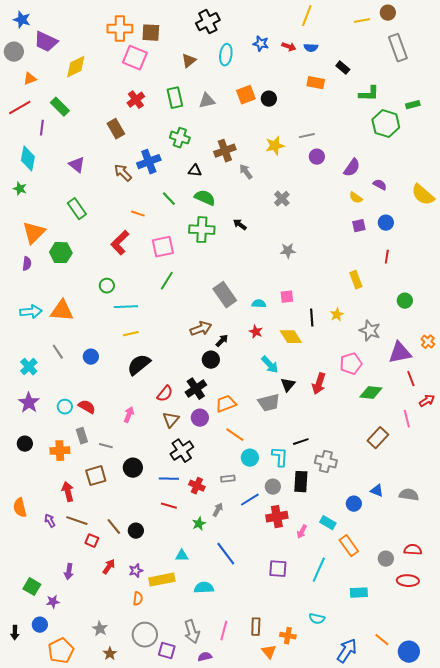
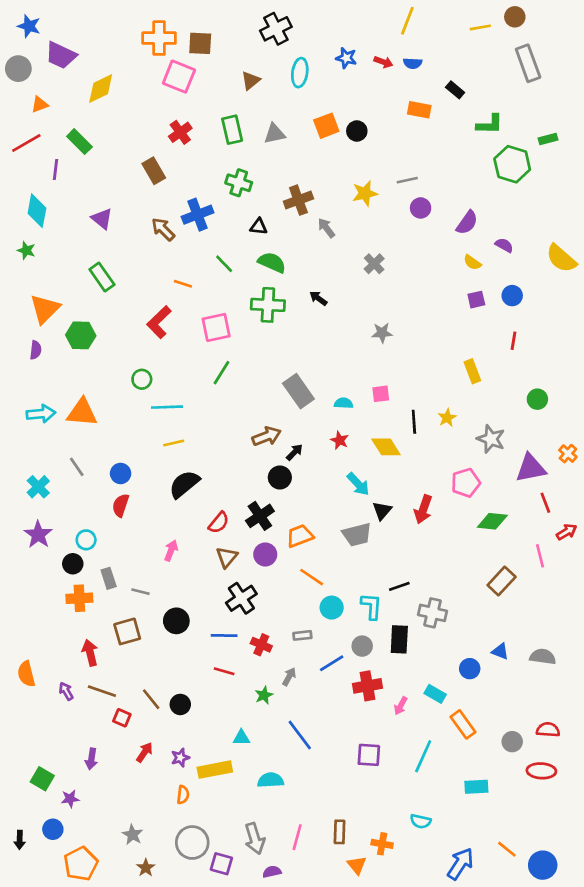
red semicircle: (87, 407) -> (121, 505), moved, turned -102
black circle: (25, 444) -> (73, 564), moved

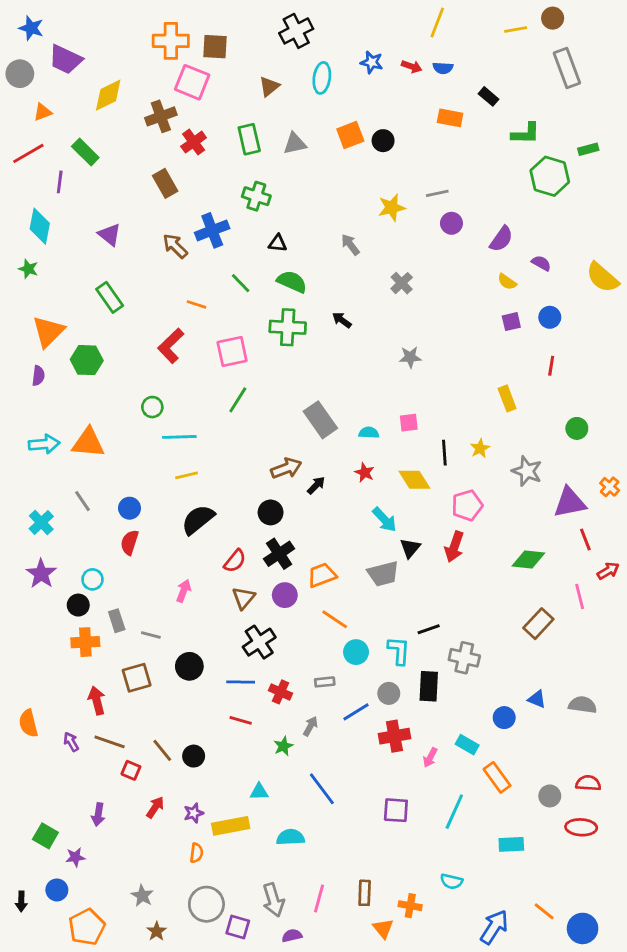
brown cross: (298, 200) -> (161, 116), moved
black circle: (280, 477) -> (271, 512), moved
pink pentagon: (466, 483) -> (467, 505), moved

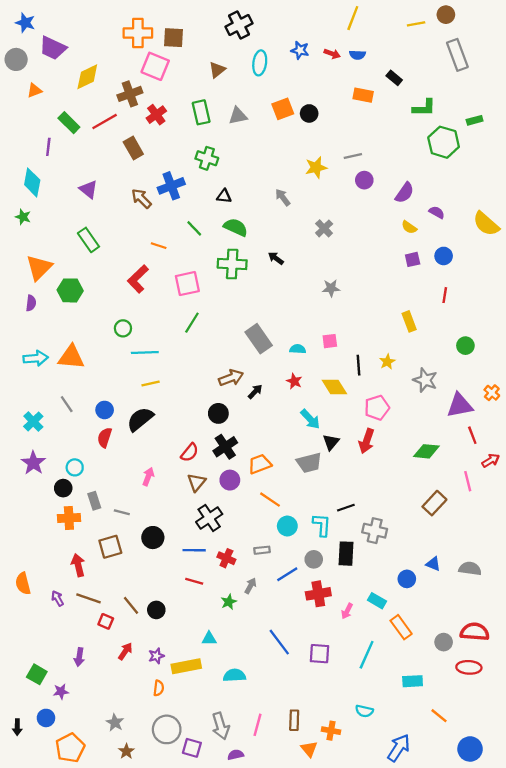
red line: (28, 153) -> (105, 122), moved
black semicircle: (198, 520) -> (140, 419), moved
red semicircle: (588, 783) -> (475, 632), size x1.4
blue line: (322, 789) -> (279, 642), moved
orange line: (544, 911) -> (439, 716), moved

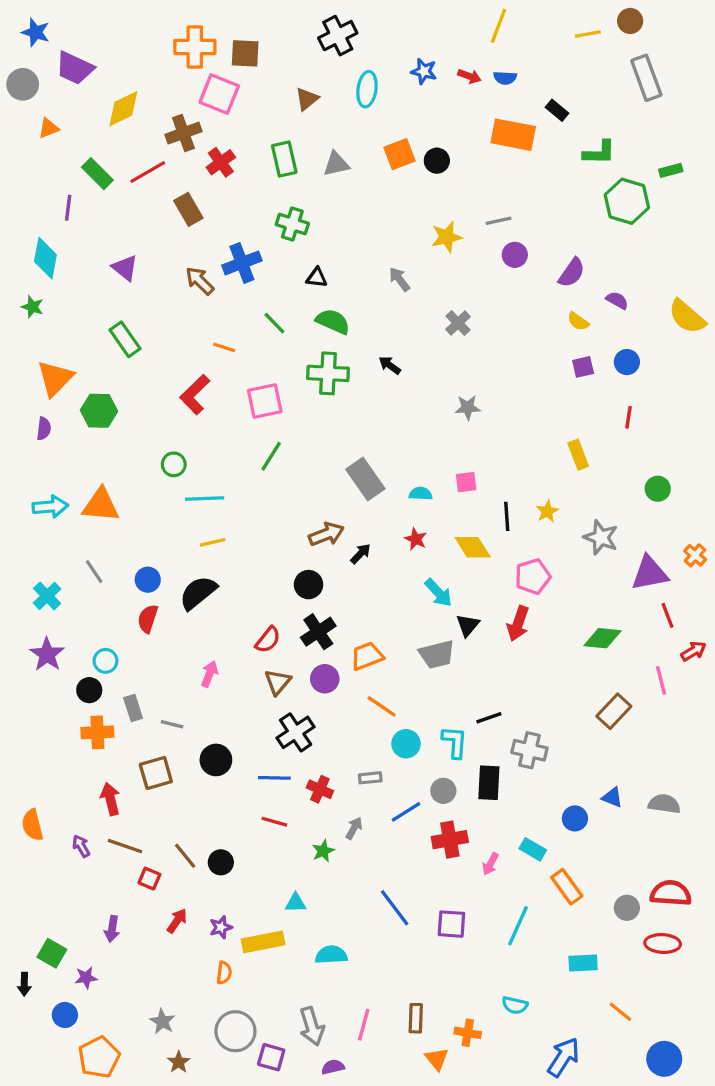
orange rectangle: (363, 95) -> (513, 135), size x1.5
black arrow: (17, 727) -> (24, 984), moved

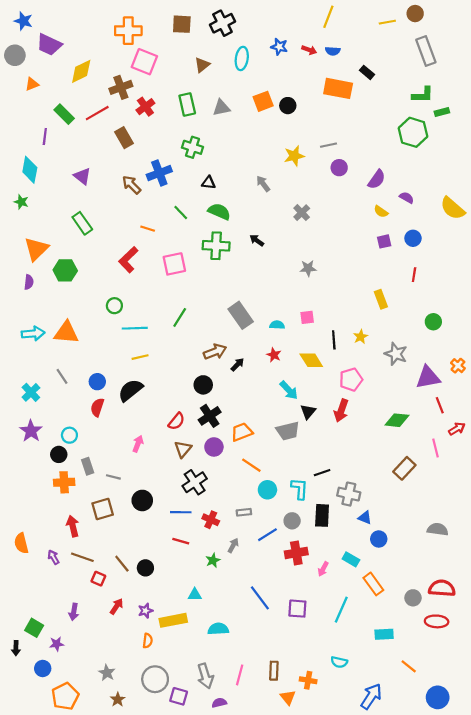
brown square: (245, 53) -> (182, 24), moved
green L-shape: (599, 153) -> (423, 95), moved
green line: (271, 456) -> (180, 317), moved
blue triangle: (612, 797) -> (365, 518), moved

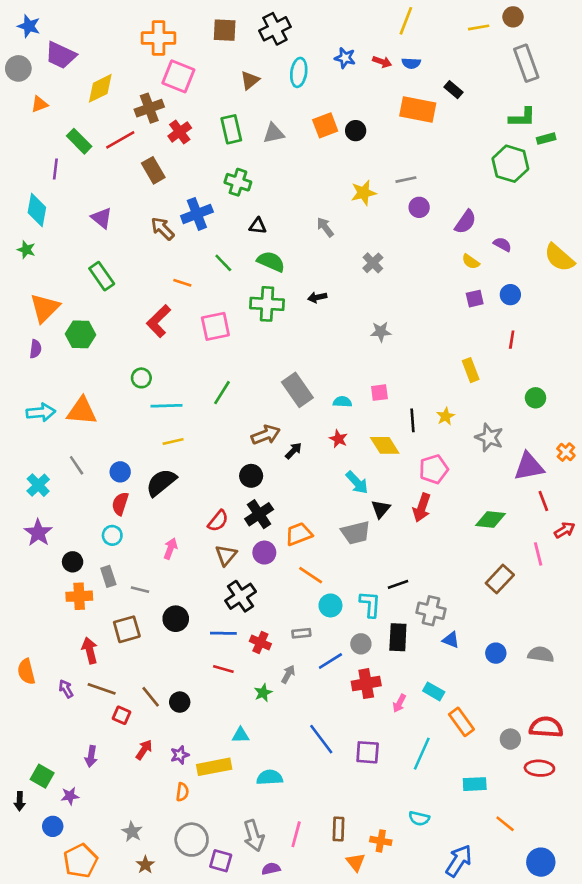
black arrow: (257, 240) -> (317, 297), turned -48
cyan circle: (69, 435) -> (112, 535), moved
blue circle: (379, 539) -> (496, 653), moved

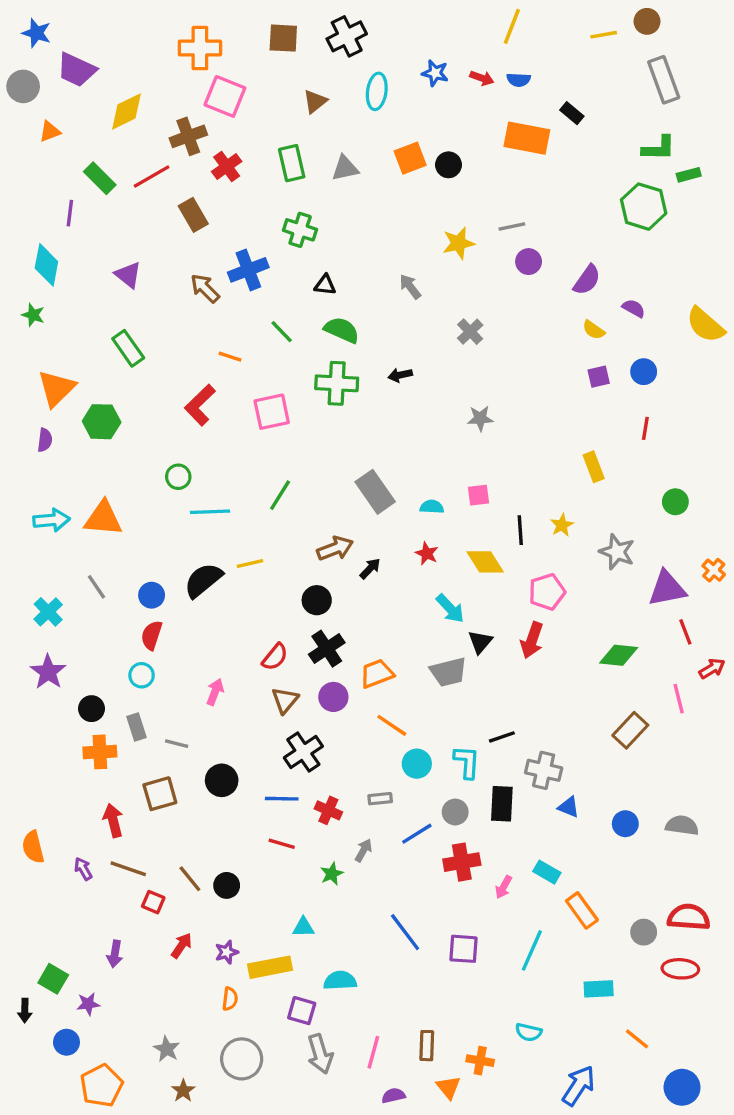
yellow line: (173, 441) -> (250, 563), moved
black semicircle: (161, 482) -> (203, 580), moved
purple square: (221, 861) -> (302, 1011), moved
purple semicircle: (271, 869) -> (393, 1096), moved

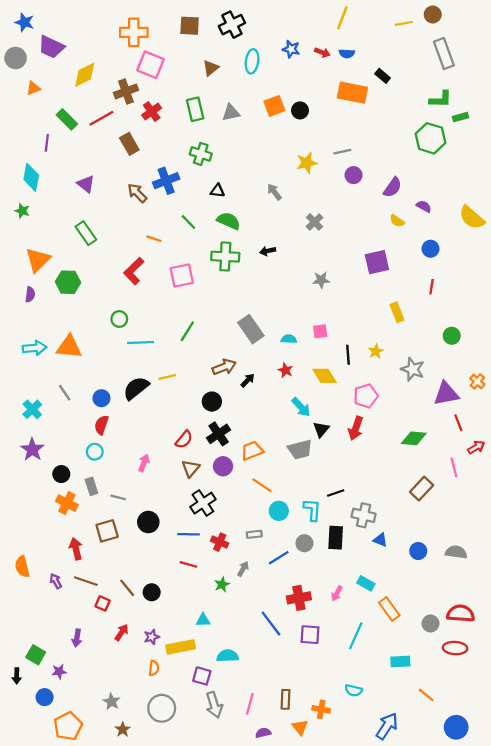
purple square: (599, 377) -> (377, 262), moved, size x1.6
orange cross: (100, 752) -> (67, 503), turned 30
red cross: (462, 862) -> (299, 598), moved

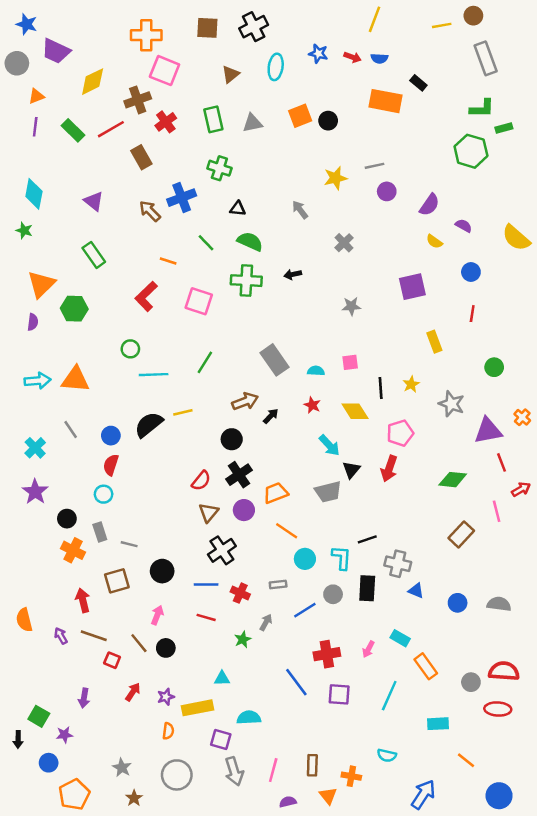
purple line: (47, 143) -> (35, 127), moved
pink square: (182, 276) -> (199, 301), turned 30
pink arrow: (144, 463) -> (157, 615), moved

